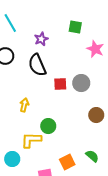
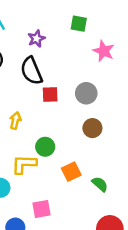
red square: (60, 84) -> (50, 95), moved
brown circle: (96, 115) -> (92, 128), moved
orange square: (67, 162) -> (71, 172), moved

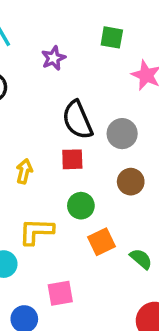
black semicircle: (31, 71) -> (77, 120), moved
red square: (50, 95) -> (72, 159), moved
green circle: (45, 147) -> (81, 206), moved

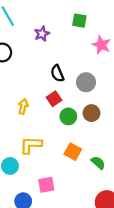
black semicircle: (77, 120) -> (57, 73), size x0.7
red square: (72, 159) -> (54, 99), turned -32
green circle: (81, 206) -> (68, 116), moved
orange square: (102, 242) -> (73, 152), turned -35

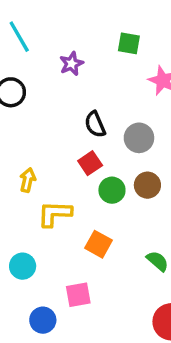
yellow arrow: (23, 106) -> (28, 180), moved
yellow L-shape: (31, 145) -> (55, 214), moved
orange square: (73, 152) -> (98, 244), moved

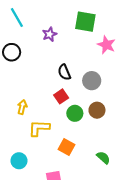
green square: (129, 43) -> (85, 22), size x1.5

